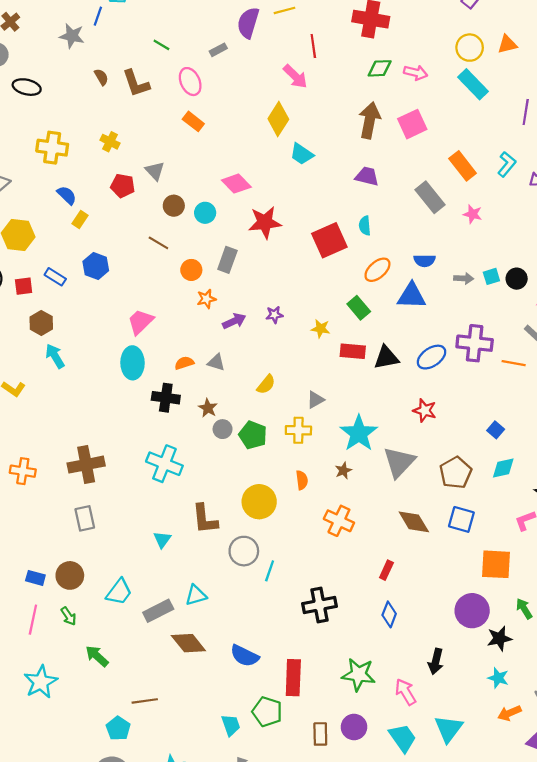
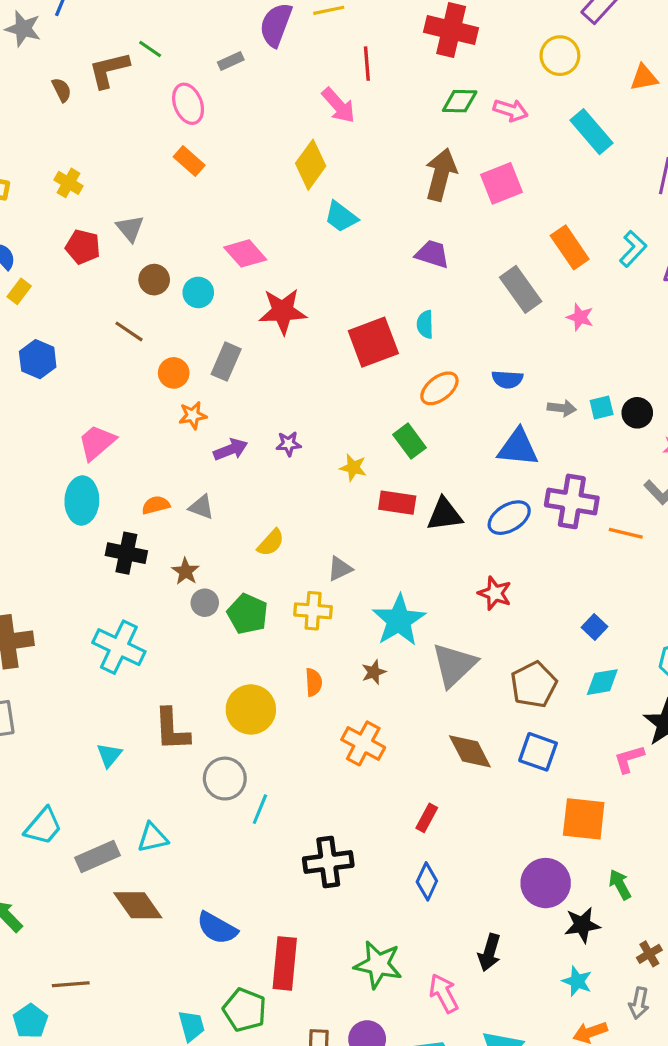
yellow circle: (470, 48) -> (560, 56), moved
brown L-shape: (136, 83) -> (109, 70), moved, turned 92
blue triangle: (412, 296) -> (518, 448), moved

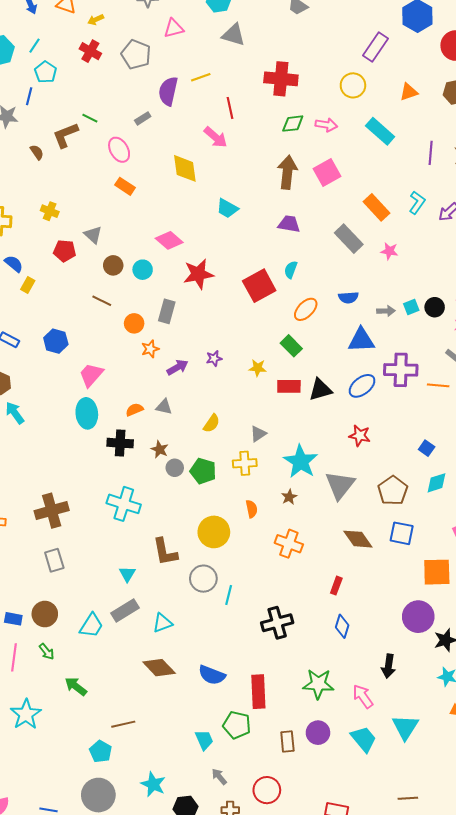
yellow diamond: (311, 165) -> (185, 168), moved, turned -36
cyan semicircle: (425, 324) -> (291, 270), turned 30
blue hexagon: (38, 359) -> (56, 341), moved
gray rectangle: (97, 857) -> (125, 611), moved

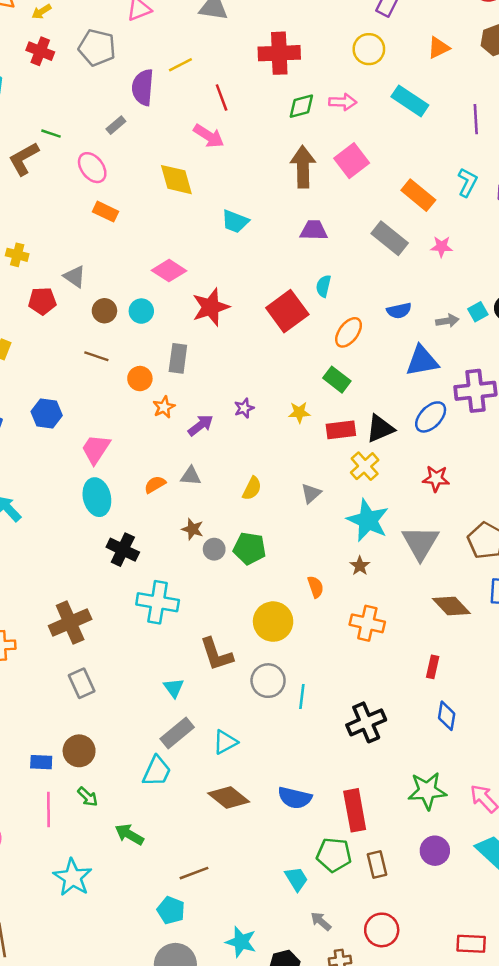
black cross: (120, 443) -> (123, 550), moved, turned 30
yellow cross: (245, 463) -> (365, 466), moved, turned -30
cyan trapezoid: (91, 625) -> (157, 771), moved
brown rectangle: (287, 742) -> (377, 865), moved

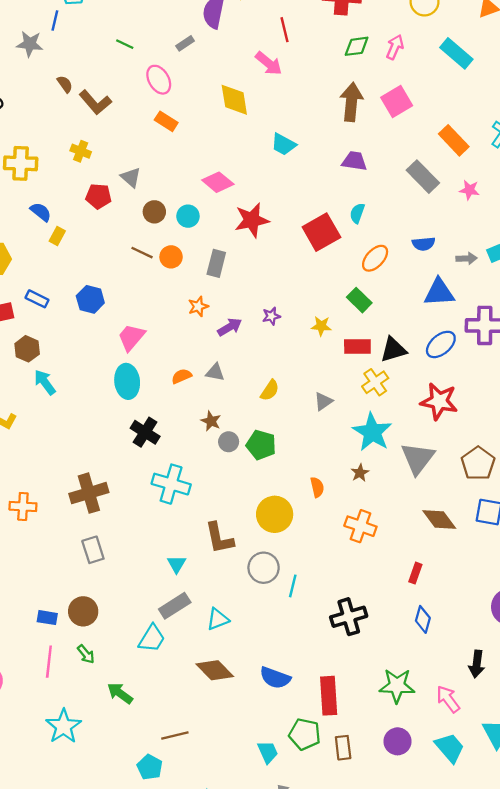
pink arrow: (343, 102) -> (395, 47), turned -75
brown L-shape: (24, 159) -> (95, 102), moved, turned -108
orange circle: (140, 379) -> (171, 257), moved
red star: (436, 478) -> (439, 401), size x1.5

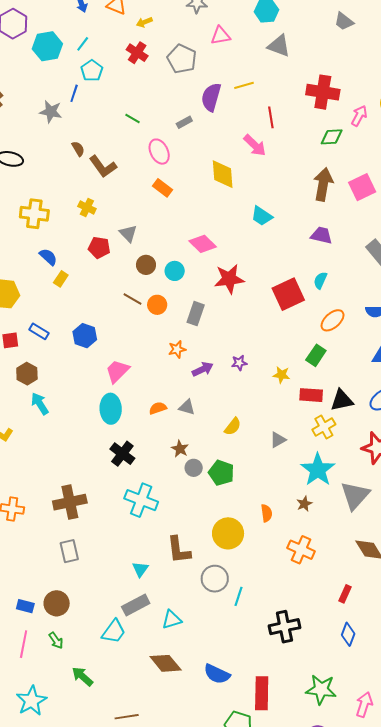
pink arrow: (395, 47) -> (359, 116), moved
green rectangle: (359, 300) -> (316, 355), turned 75
pink arrow: (448, 699) -> (364, 705), turned 50

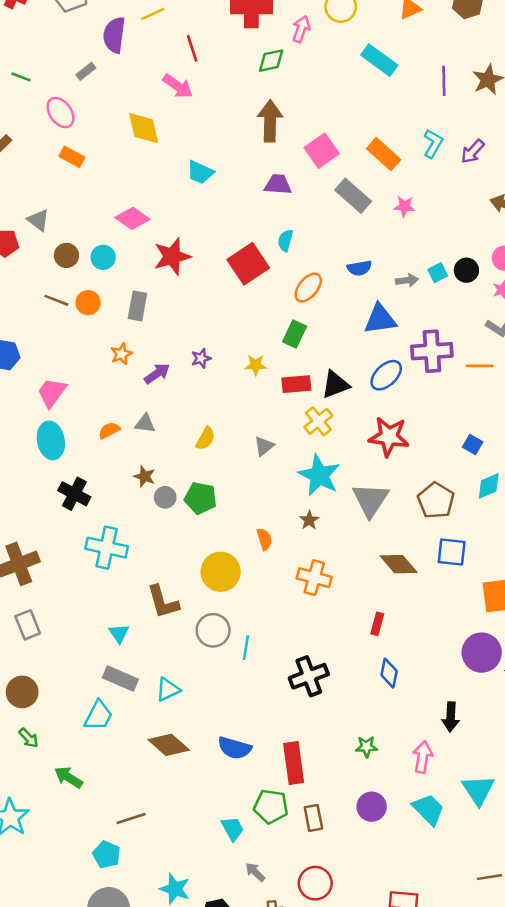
pink square: (362, 187) -> (322, 151), moved
gray rectangle: (136, 605) -> (120, 679), turned 60
green star: (321, 689) -> (366, 747), size x0.6

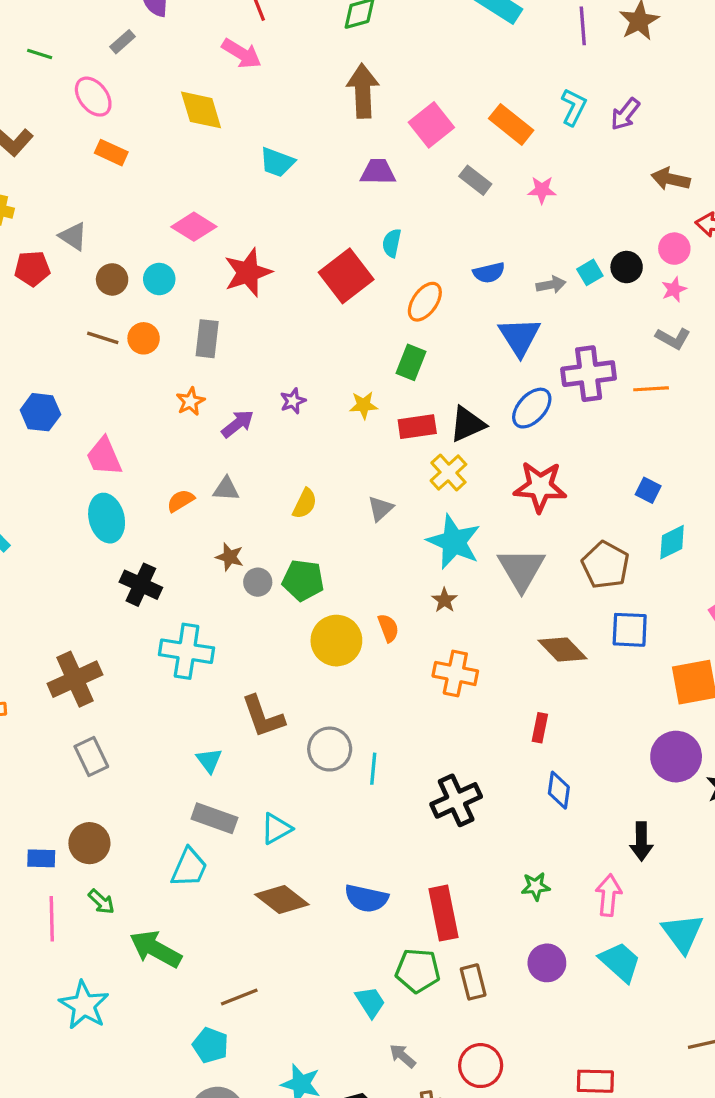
gray rectangle: (353, 196) -> (475, 180), size x0.7
blue triangle: (380, 319) -> (520, 337), turned -51
pink trapezoid: (52, 393) -> (104, 457), turned -56
yellow circle: (221, 572) -> (336, 641), moved
green arrow: (68, 777) -> (156, 949), size x1.4

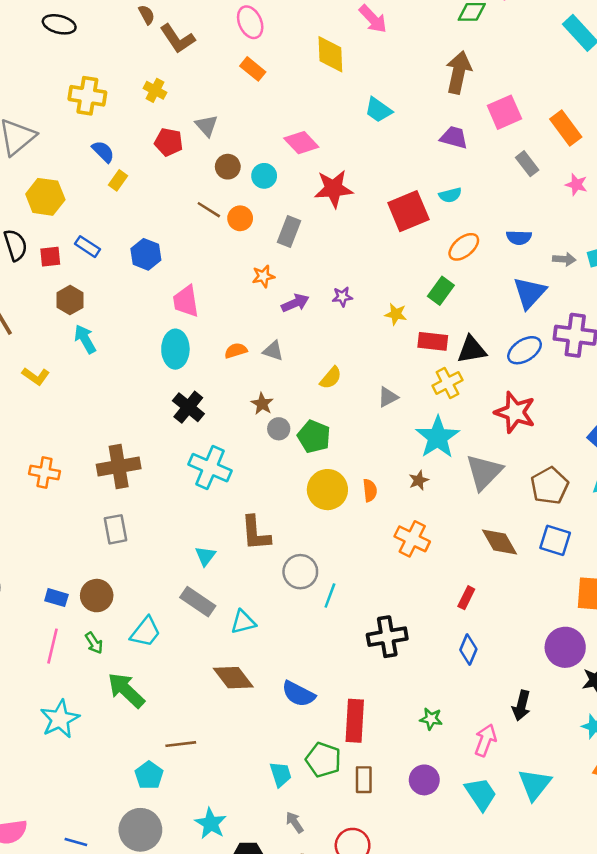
cyan semicircle: (392, 243) -> (450, 195), turned -130
cyan trapezoid: (189, 868) -> (145, 632), moved

